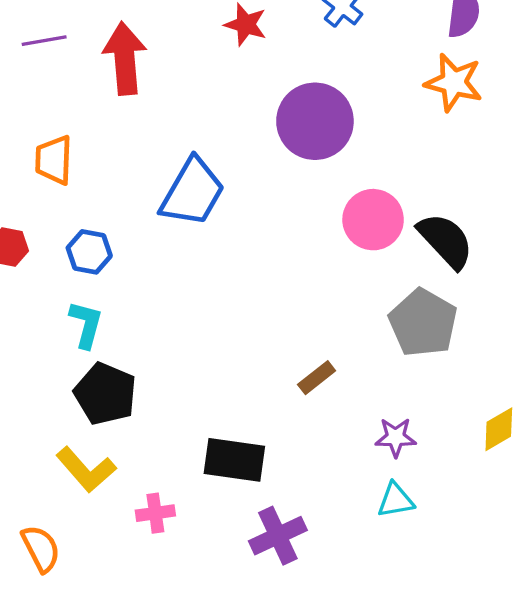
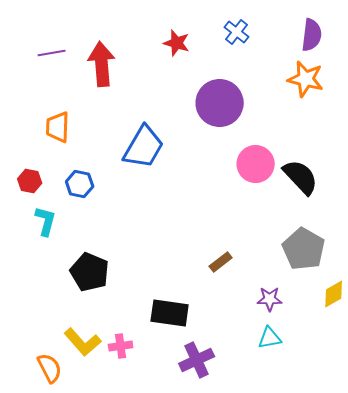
gray pentagon: (423, 323) -> (304, 249), moved
cyan L-shape: (86, 324) -> (46, 221), moved
yellow L-shape: (86, 470) -> (83, 342), moved

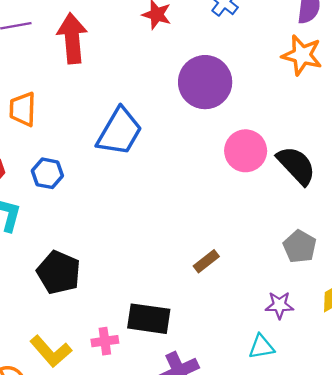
gray pentagon: (304, 249) -> (300, 247), size x0.7
purple star: (270, 299) -> (279, 305), moved
pink cross: (121, 346) -> (105, 341), moved

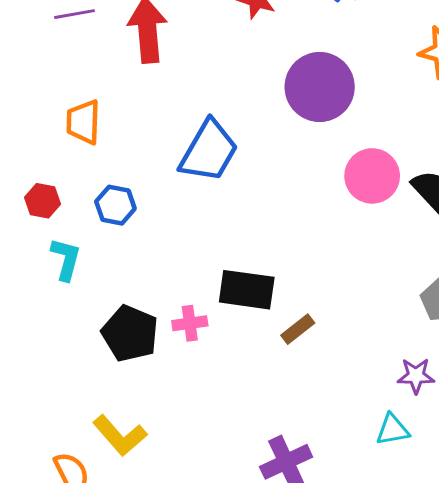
brown rectangle: (206, 261) -> (298, 329), moved
black rectangle: (149, 319) -> (247, 290), moved
pink cross: (105, 341) -> (190, 323), moved

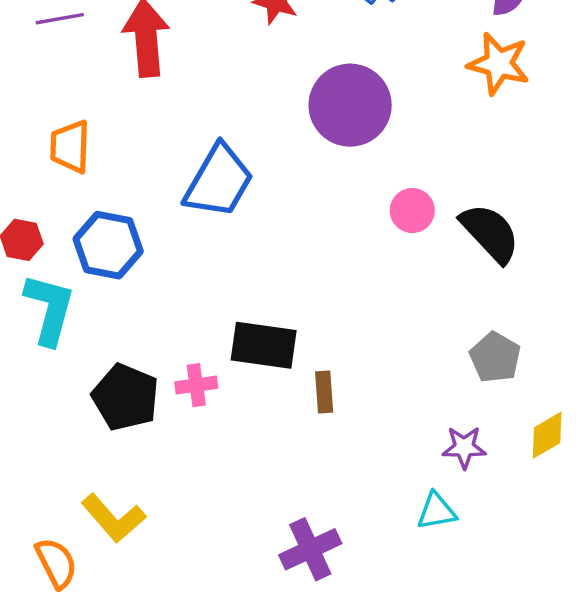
pink circle: (372, 176) -> (412, 211), size x0.7
blue hexagon: (115, 205) -> (108, 245), size x1.4
cyan L-shape: (66, 259) -> (49, 309), size x1.4
brown rectangle: (298, 329) -> (324, 392), turned -56

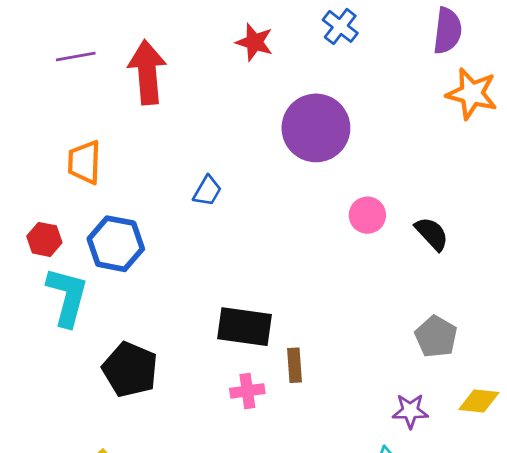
orange star: (499, 64) -> (472, 94), moved
blue trapezoid: (219, 181) -> (207, 191), size x0.5
black semicircle: (490, 233) -> (432, 234), size x0.7
pink cross: (196, 385) -> (247, 391), moved
yellow diamond: (547, 435) -> (479, 401), turned 36

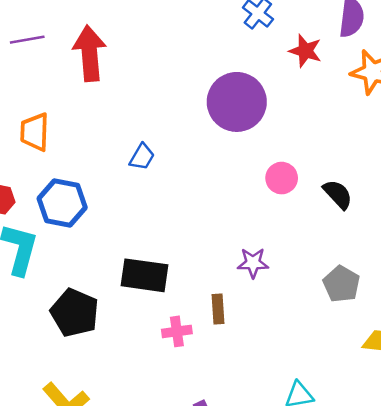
red star: (254, 42) -> (305, 51), moved
black rectangle: (244, 327) -> (144, 275), moved
purple star: (410, 411) -> (253, 263), moved

